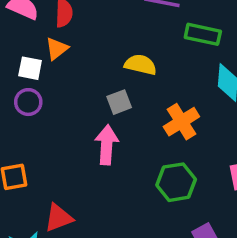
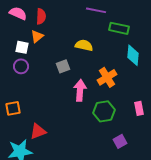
gray square: (119, 102) -> (63, 66), moved
pink arrow: (107, 145) -> (80, 90), moved

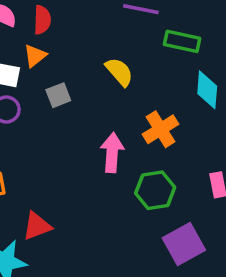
yellow semicircle: (84, 45) -> (119, 72), turned 36
gray square: (63, 66) -> (58, 95), moved
purple square: (120, 141) -> (184, 244), size x1.6

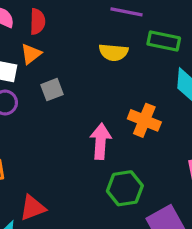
yellow semicircle: (119, 72) -> (114, 52), moved, turned 136
orange cross: (161, 129) -> (144, 120), turned -36
green hexagon: (155, 190) -> (125, 188), moved

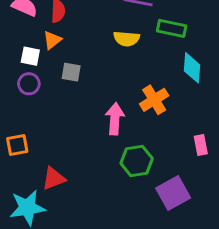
gray square: (52, 90) -> (71, 72), turned 30
orange cross: (144, 120) -> (154, 100), turned 36

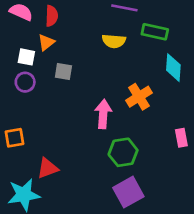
purple square: (173, 193) -> (128, 192), moved

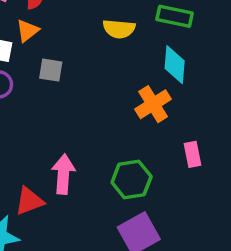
cyan diamond: (173, 68) -> (175, 65), moved
pink arrow: (103, 114) -> (63, 174), moved
pink rectangle: (181, 138) -> (193, 154), moved

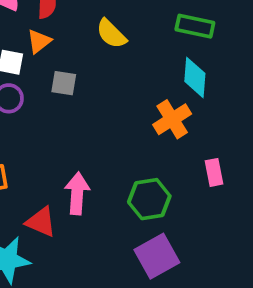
yellow semicircle: (119, 29) -> (111, 34), moved, turned 40
red triangle: (29, 201) -> (41, 222), turned 44

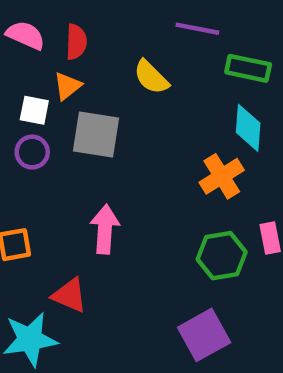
gray square: (64, 83) -> (96, 134), size x1.6
pink arrow: (77, 193) -> (105, 229), moved
green hexagon: (149, 199) -> (222, 256), moved

